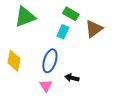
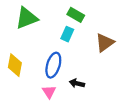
brown triangle: (94, 29) -> (105, 43), moved

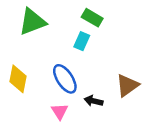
brown triangle: (105, 43) -> (127, 85), moved
blue ellipse: (53, 65) -> (65, 79), turned -50

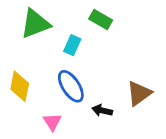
cyan rectangle: (82, 41) -> (72, 45), moved
pink triangle: (60, 111) -> (52, 122), moved

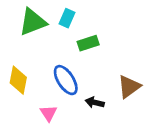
green rectangle: (101, 19) -> (88, 43), moved, turned -48
cyan rectangle: (72, 45) -> (67, 18), moved

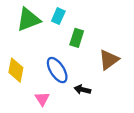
green rectangle: (88, 43) -> (77, 38), turned -54
brown triangle: (129, 87) -> (109, 60), moved

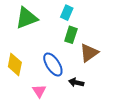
cyan rectangle: (58, 16) -> (67, 13), moved
brown triangle: (109, 60) -> (89, 53), moved

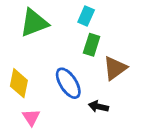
pink triangle: (39, 91) -> (31, 117), moved

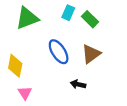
green rectangle: (92, 45) -> (90, 19), moved, turned -63
blue ellipse: (68, 83) -> (59, 52), moved

